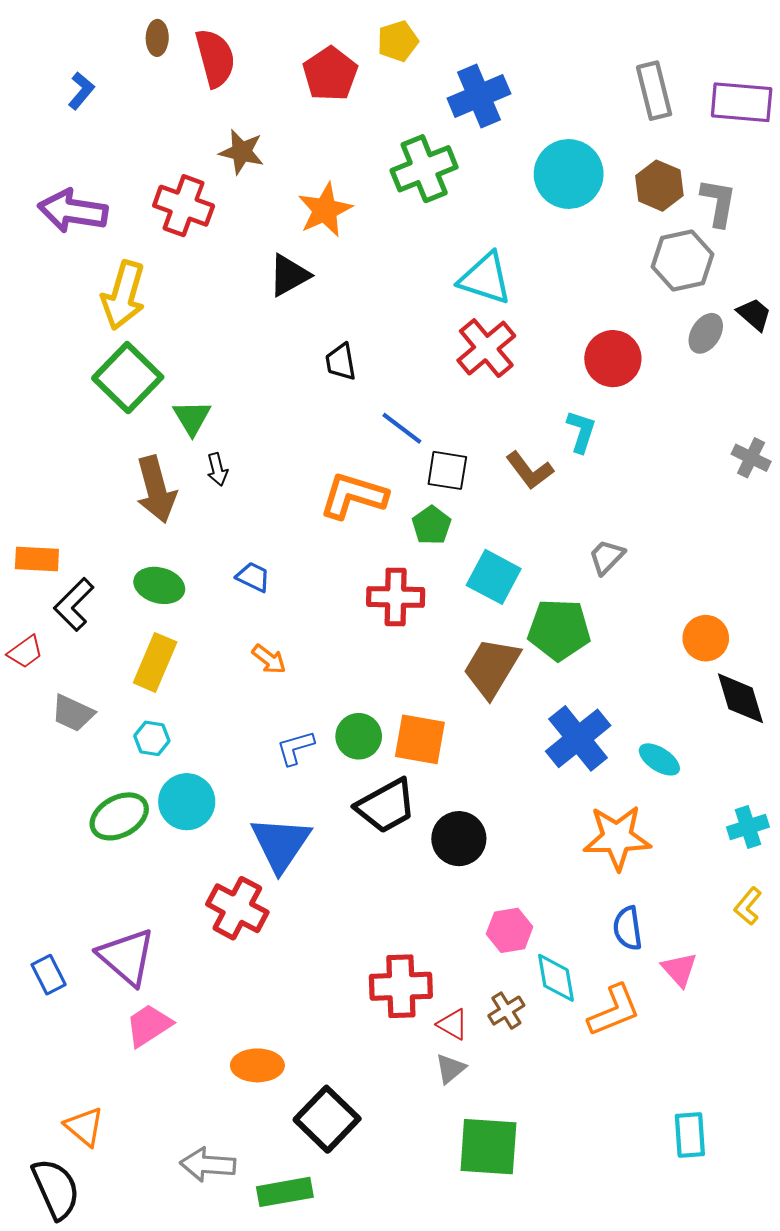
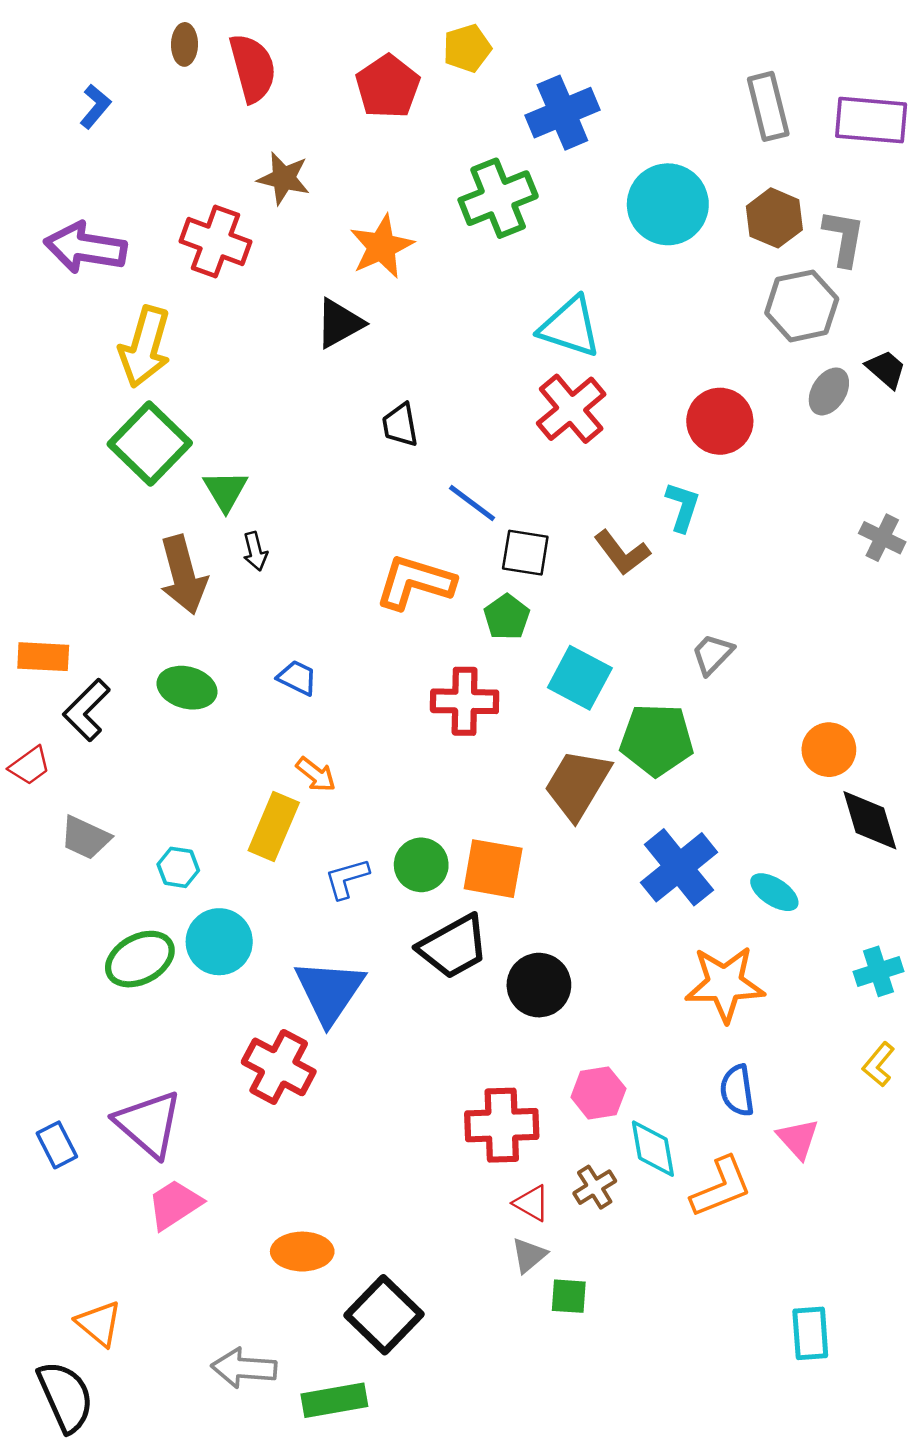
yellow rectangle: (155, 662) -> (274, 826), moved
red cross: (401, 986) -> (502, 1125), moved
green square: (488, 1147) -> (569, 1296), moved, size x0.5

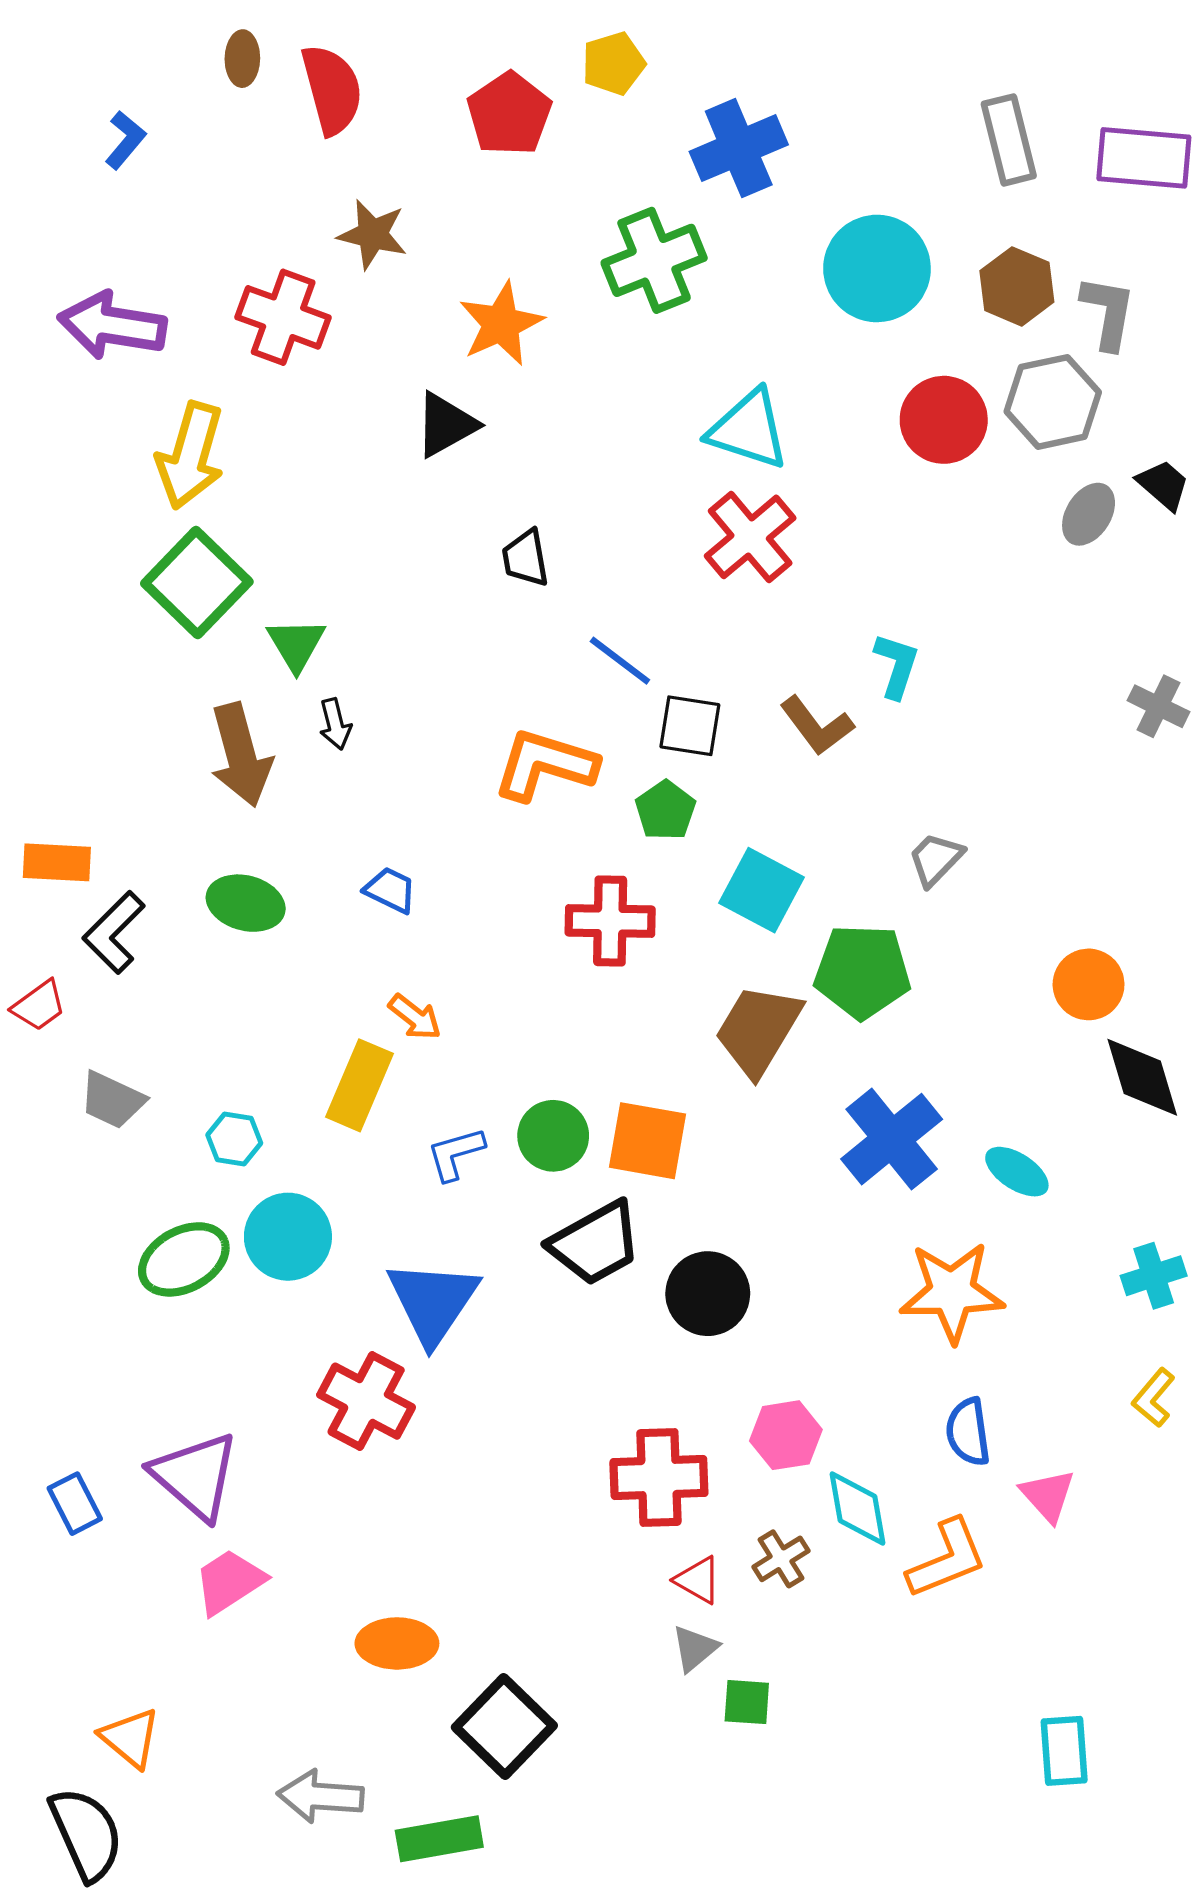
red circle: (720, 421) -> (944, 420), moved

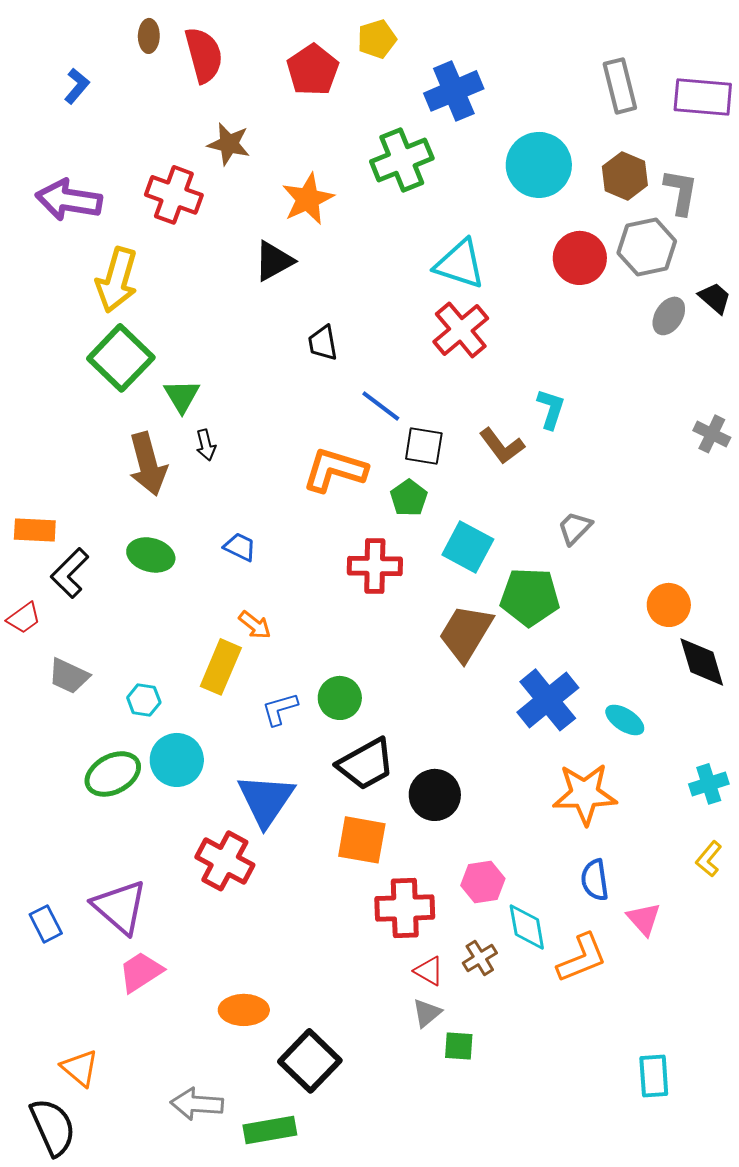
orange square: (648, 1141) -> (362, 840), moved

